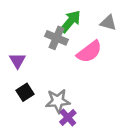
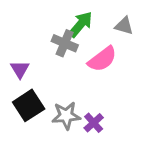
black square: (25, 92) -> (29, 105), size x1.5
purple cross: (68, 117) -> (94, 123), moved

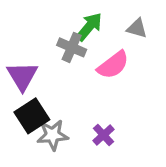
purple triangle: (20, 69) -> (22, 76), size x1.5
gray star: (66, 116) -> (53, 135), moved

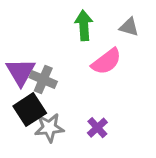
green arrow: (89, 27) -> (84, 25), turned -44
gray cross: (72, 47) -> (43, 80), moved

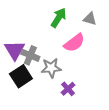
green arrow: (84, 25) -> (59, 18), turned 36
gray star: (49, 128) -> (51, 68), moved

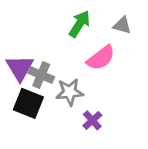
black square: (21, 76) -> (28, 103), turned -35

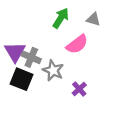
gray star: (70, 92) -> (53, 70), turned 30
purple cross: (92, 120) -> (79, 89), moved

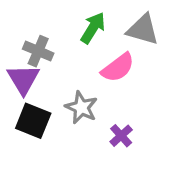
gray triangle: (93, 19) -> (143, 29), size x1.5
gray cross: (31, 57) -> (38, 51), moved

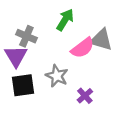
gray triangle: (143, 29) -> (101, 40), moved
black square: (33, 121) -> (23, 85), turned -30

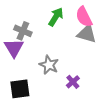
pink semicircle: (83, 48) -> (84, 17), moved, turned 100
black square: (23, 85) -> (20, 89), moved

